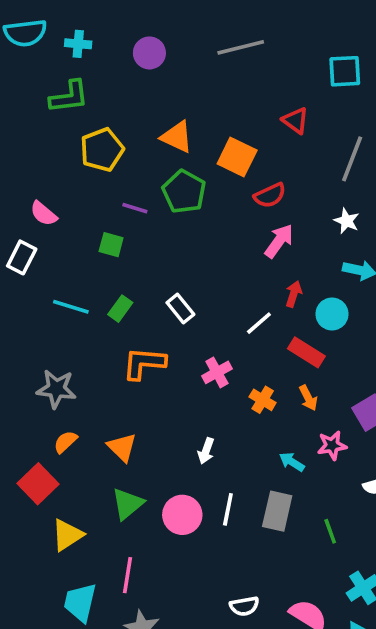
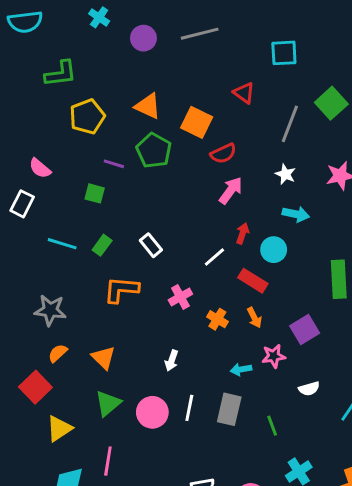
cyan cross: (78, 44) -> (99, 17), moved, turned 30
purple circle: (149, 53) -> (143, 38), moved
cyan arrow: (292, 462) -> (241, 369), turned -42

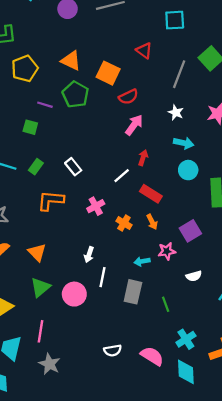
cyan circle: (274, 250) -> (188, 170), moved
white line: (189, 408) -> (102, 277), moved

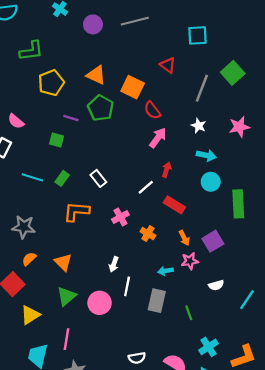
red semicircle: (128, 97) -> (152, 110), turned 78
orange arrow: (152, 222) -> (184, 238), moved

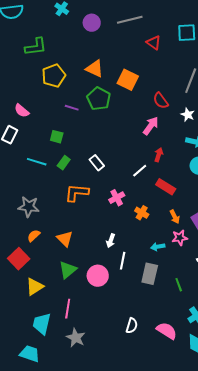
red triangle: (168, 65) -> (154, 43), moved
red semicircle: (152, 110) -> (161, 101), moved
green square: (57, 140) -> (57, 137), moved
white semicircle: (137, 358) -> (132, 326), turned -63

